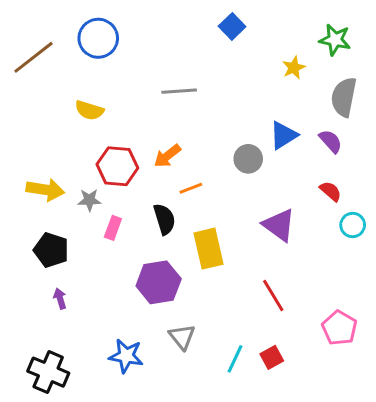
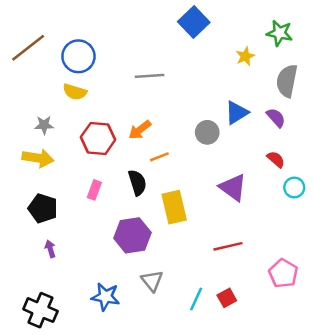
blue square: (232, 26) -> (194, 22), size x1.4
blue circle: (98, 38) -> (78, 56), moved
gray star: (89, 200) -> (44, 125), moved
red line: (273, 296) -> (228, 246), turned -72

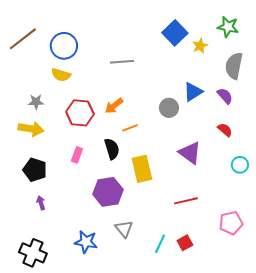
blue square: (194, 22) -> (175, 33), moved
cyan circle: (294, 188) -> (240, 165), moved
pink pentagon: (283, 273) -> (231, 223), turned 30

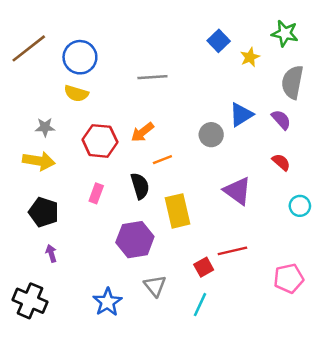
blue square: (175, 33) -> (219, 41), size x0.7
blue star: (86, 242) -> (107, 302), turned 30
red square: (185, 243) -> (204, 267), moved
black cross: (33, 253) -> (30, 301), moved

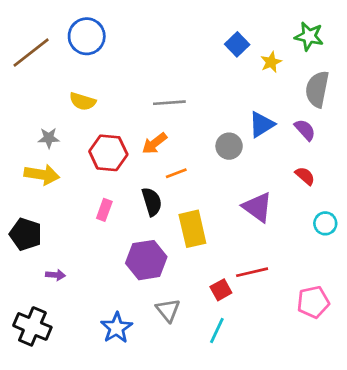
blue circle: (80, 57) -> (87, 36), moved
gray line: (152, 77) -> (169, 103), moved
black pentagon: (44, 212) -> (26, 234), moved
purple arrow: (51, 253) -> (55, 275), turned 112

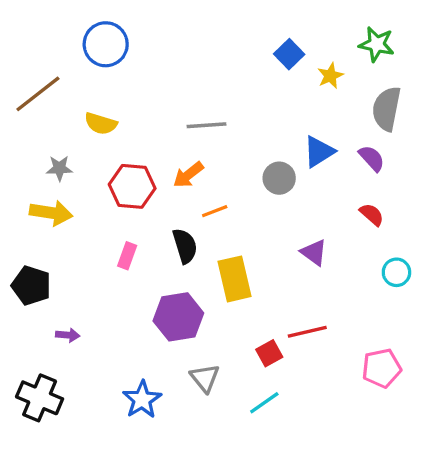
brown line: (31, 53) -> (38, 94), moved
purple triangle: (258, 207) -> (314, 252), size x0.7
cyan line: (217, 331) -> (264, 403), turned 30

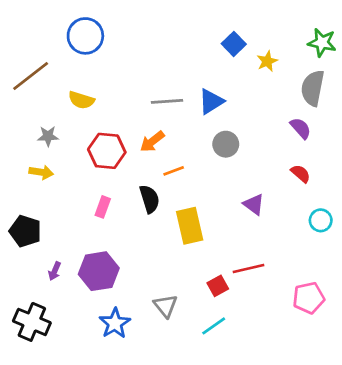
green star: (377, 44) -> (322, 43), moved
blue triangle: (319, 152) -> (211, 101), moved
yellow arrow: (51, 213) -> (41, 172), size x0.7
purple hexagon: (178, 317) -> (99, 271), moved
purple arrow: (68, 335) -> (55, 271), turned 108

